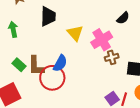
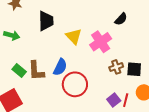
green arrow: (13, 29) -> (12, 35), turned 119
brown cross: (112, 57) -> (116, 67), moved
red circle: (52, 78) -> (75, 84), moved

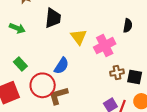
black semicircle: (121, 19) -> (128, 26), turned -40
brown L-shape: (36, 71) -> (58, 96), moved, turned 70
red circle: (75, 84) -> (43, 85), moved

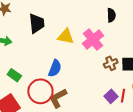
yellow triangle: (79, 37) -> (66, 36), turned -30

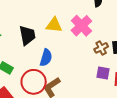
black trapezoid: (37, 23) -> (27, 35), moved
purple square: (111, 96) -> (103, 73), moved, turned -32

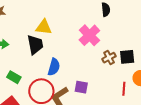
yellow triangle: (54, 25) -> (44, 27), moved
purple square: (103, 73) -> (81, 87), moved

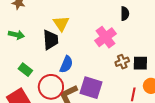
yellow triangle: (44, 27) -> (61, 23), turned 42
purple square: (81, 87) -> (91, 88), size x1.6

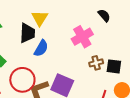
black semicircle: (125, 14) -> (104, 15), turned -48
blue semicircle: (66, 64) -> (41, 48), moved

